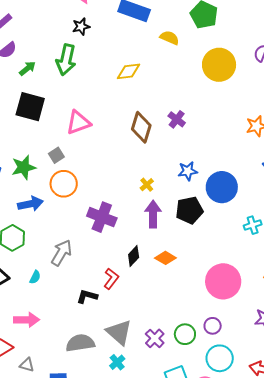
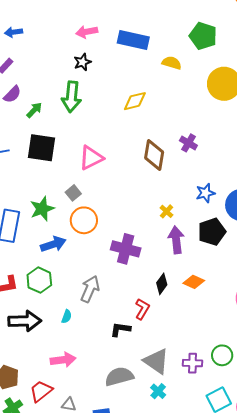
purple cross: (155, 338) -> (193, 363), turned -36

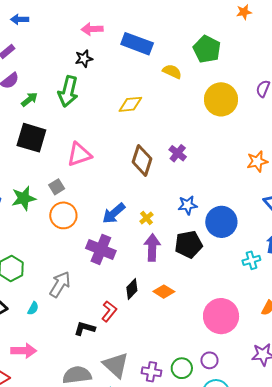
blue arrow: (53, 244) -> (114, 213), moved, turned 150

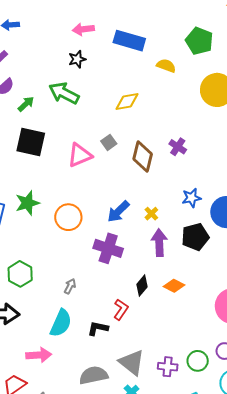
green arrow: (68, 91) -> (64, 93), turned 108
gray square: (57, 187) -> (109, 142), moved
gray arrow: (60, 284) -> (70, 286), size x0.6
cyan semicircle: (33, 308) -> (61, 323), moved, size x2.0

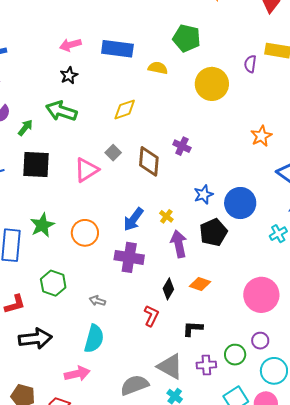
green hexagon: (20, 274) -> (53, 283), moved
gray arrow: (70, 286) -> (97, 301), turned -91
black L-shape: (98, 328) -> (193, 329), moved

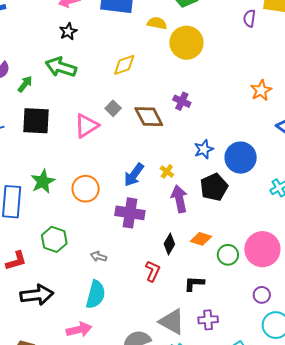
yellow circle: (212, 84) -> (186, 43), moved
brown diamond: (149, 161) -> (149, 117), turned -32
green circle: (235, 355) -> (228, 255), moved

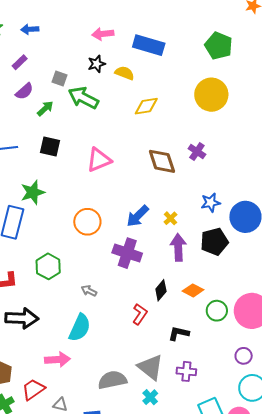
yellow semicircle: (157, 23) -> (124, 73), moved
gray square: (113, 108) -> (59, 79), moved, turned -35
black square: (36, 121) -> (50, 146), size x0.7
green star: (43, 181) -> (33, 192), moved

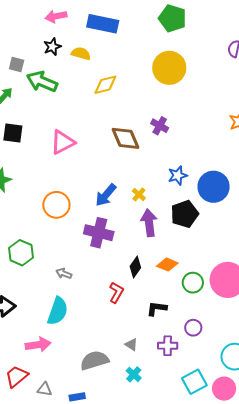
purple circle: (244, 356) -> (193, 328), moved
gray triangle: (150, 367) -> (131, 345), size x0.5

